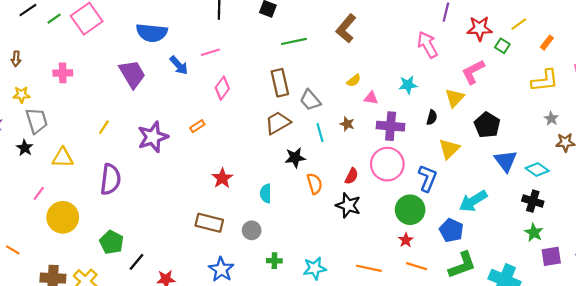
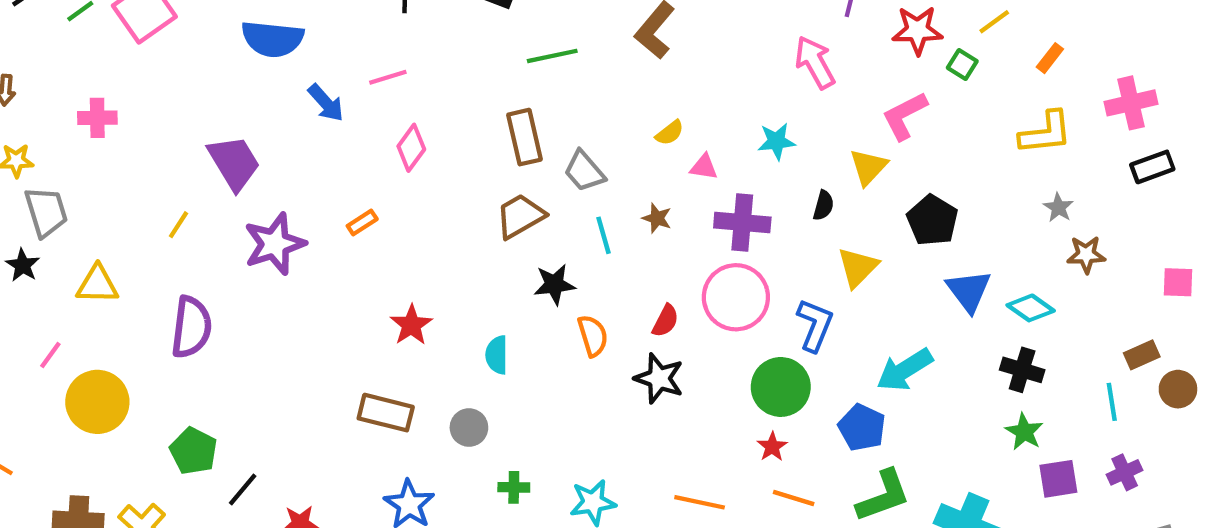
purple trapezoid: (132, 74) -> (234, 163), moved

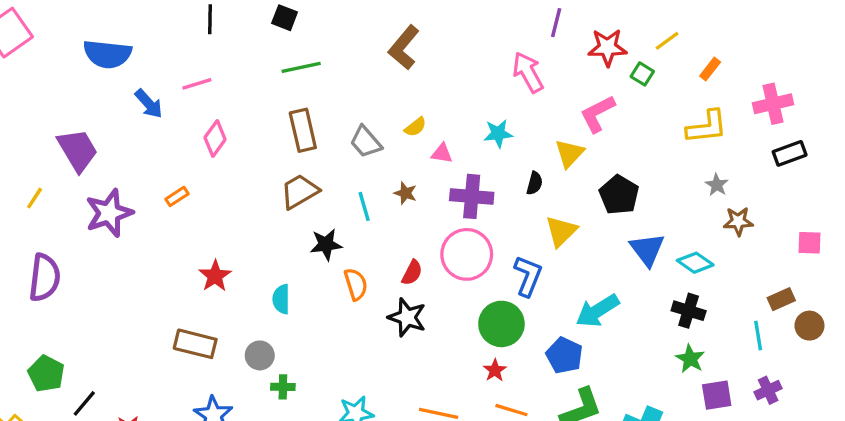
green line: (552, 56) -> (301, 67), moved
gray trapezoid: (584, 171) -> (366, 142), moved
green cross: (514, 487) -> (283, 387), moved

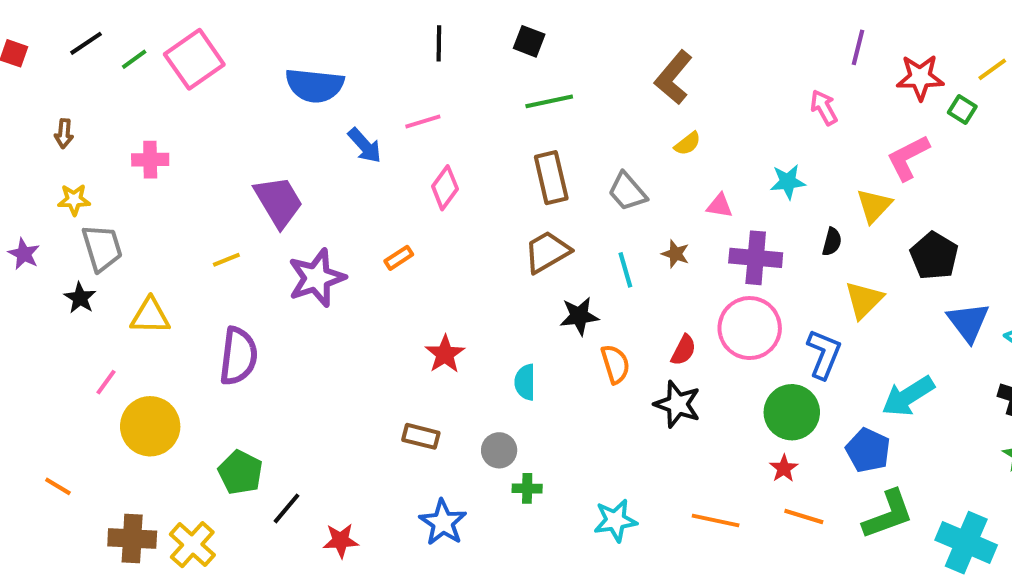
pink arrow: (528, 72) -> (824, 107), size x0.7
yellow semicircle: (415, 127) -> (688, 144), moved
yellow line: (35, 198) -> (226, 260), turned 35
brown rectangle: (195, 344) -> (421, 436), size x0.7

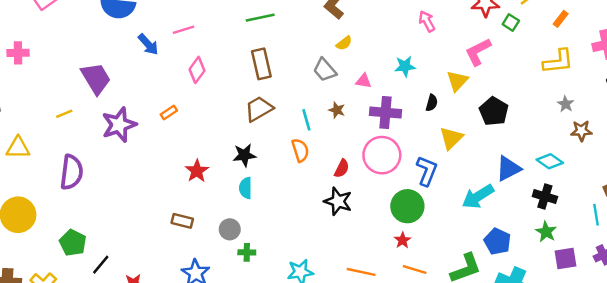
gray trapezoid: (627, 192) -> (325, 70), moved
black star: (579, 316) -> (244, 155), moved
blue triangle: (968, 322) -> (508, 169), moved, turned 40
orange semicircle: (615, 364) -> (300, 150), moved
blue pentagon: (868, 450) -> (497, 242), moved

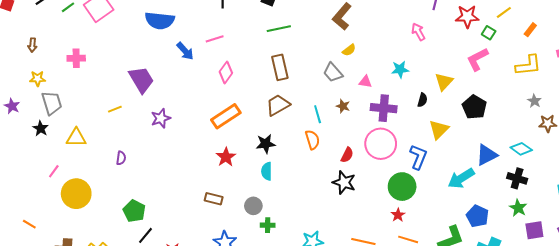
pink L-shape: (478, 52) -> (477, 59), moved
orange rectangle: (169, 113) -> (226, 116), moved, size x2.0
purple star: (119, 125) -> (161, 118), size x0.7
purple semicircle: (72, 172) -> (121, 158), size x0.5
green pentagon: (73, 243) -> (134, 211), moved

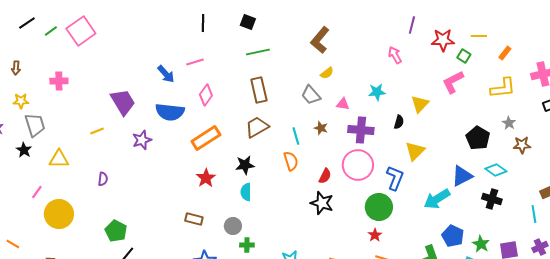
yellow line: (504, 12) -> (479, 36), turned 35
blue semicircle: (160, 21) -> (170, 112), moved
black pentagon: (474, 107) -> (478, 138), moved
green star: (518, 208) -> (481, 244), moved

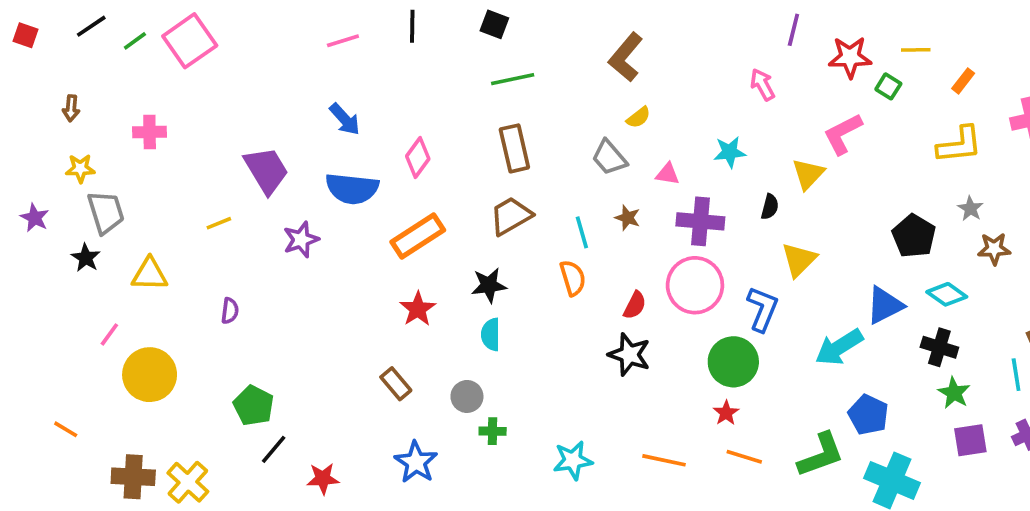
pink line: (195, 62) -> (343, 41), moved
pink L-shape: (453, 82) -> (843, 134), moved
brown rectangle: (194, 219) -> (396, 384), turned 36
green star: (481, 244) -> (954, 393), moved

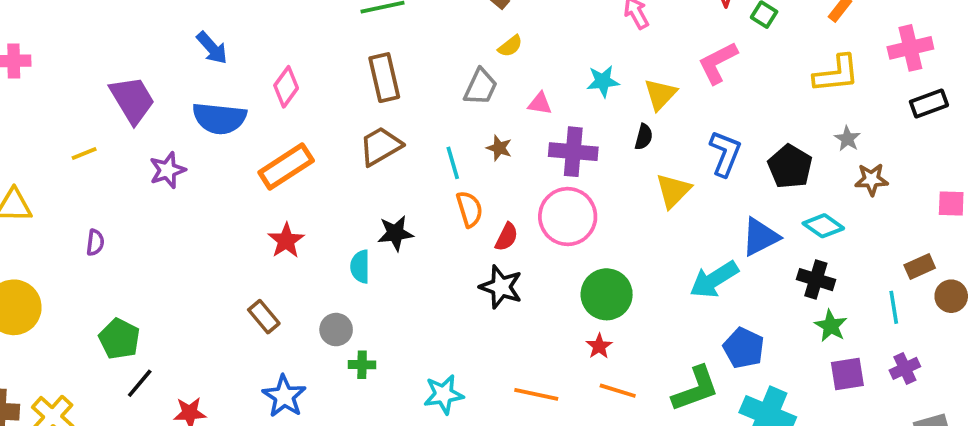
gray trapezoid: (609, 158) -> (481, 87), turned -114
yellow triangle: (808, 174) -> (660, 94), moved
orange semicircle: (573, 278) -> (469, 209), moved
black star: (489, 285) -> (395, 233), moved
blue L-shape: (762, 309) -> (725, 154), moved

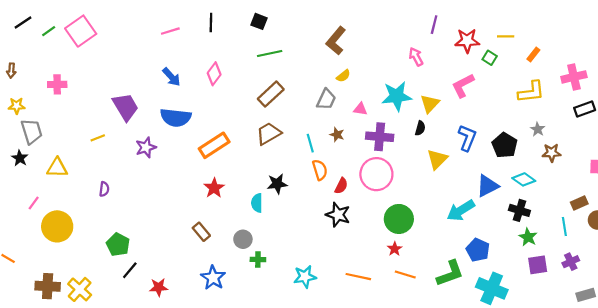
brown rectangle: (384, 78) -> (271, 94), turned 60
cyan star: (603, 81) -> (397, 96), size x1.6
pink diamond: (286, 87) -> (214, 74), moved

